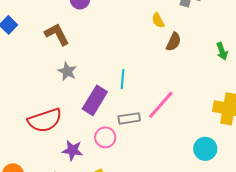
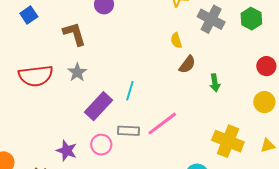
green arrow: (222, 51) -> (215, 83), moved
red semicircle: (45, 120) -> (36, 76), moved

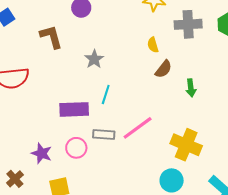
gray cross: (211, 19) -> (188, 24), turned -32
gray star: (77, 72) -> (94, 59), moved
purple rectangle: (98, 106) -> (74, 109), turned 44
yellow cross: (228, 141) -> (186, 145), moved

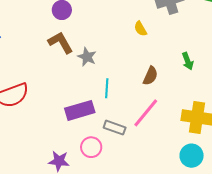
brown L-shape: (51, 37) -> (61, 43), moved
brown semicircle: (164, 69) -> (150, 76), moved
gray rectangle: (104, 134) -> (115, 128), turned 30

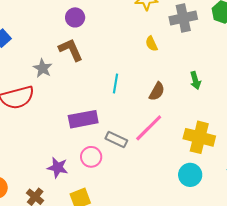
gray star: (87, 57) -> (43, 68), moved
cyan line: (107, 88) -> (115, 84), moved

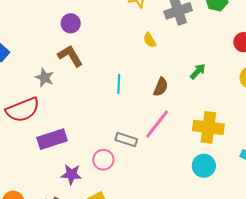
green arrow: (195, 80) -> (198, 71), turned -114
purple rectangle: (83, 119) -> (52, 139), moved

